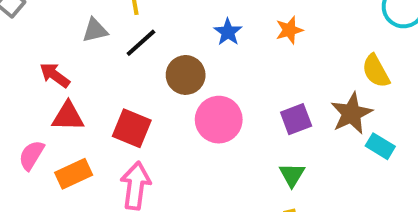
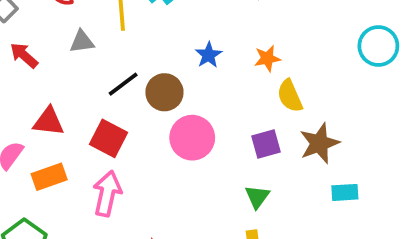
black line: (141, 43) -> (123, 84), moved
yellow semicircle: (376, 71) -> (290, 96), moved
red arrow: (55, 75) -> (24, 55), moved
cyan rectangle: (380, 146) -> (345, 192), moved, turned -40

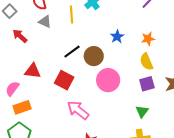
gray triangle: (82, 42) -> (45, 22), moved, turned 32
yellow semicircle: (290, 96) -> (146, 62), moved
orange rectangle: (49, 177) -> (22, 107), moved
pink arrow: (107, 193) -> (78, 110), moved, turned -65

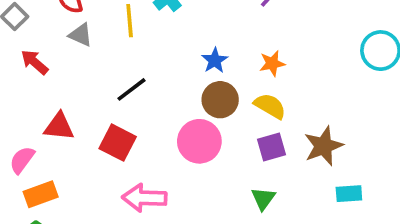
brown circle: (94, 56) -> (220, 100), moved
yellow semicircle: (146, 62) -> (270, 106), turned 144
pink arrow: (78, 110) -> (144, 198), turned -35

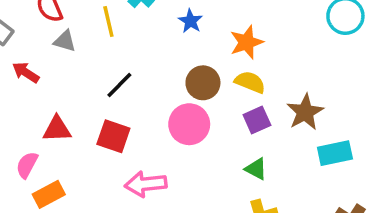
blue star: (215, 60) -> (190, 21), moved
orange star: (272, 63) -> (246, 42), size x1.4
cyan rectangle: (349, 194) -> (335, 153), size x1.4
green triangle: (263, 199) -> (256, 169), turned -30

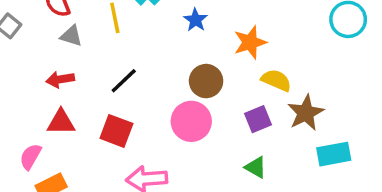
red arrow: (26, 72) -> (60, 79), moved, turned -44
yellow semicircle: (250, 82) -> (276, 80), moved

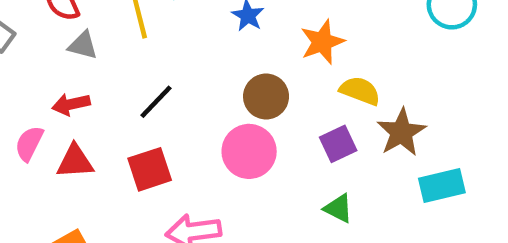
red square: (116, 131) -> (150, 169), turned -36
pink semicircle: (30, 157) -> (29, 143), moved

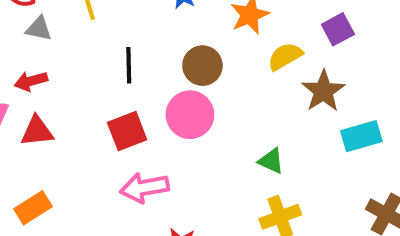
yellow semicircle: (360, 91) -> (285, 56), turned -48
black line: (156, 102) -> (129, 65), moved, turned -42
purple square: (338, 144) -> (338, 29), moved
red square: (150, 169) -> (127, 131), moved

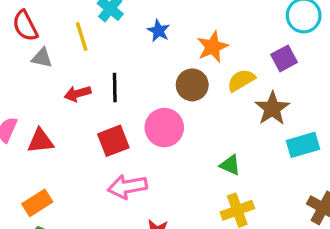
brown circle: (202, 66) -> (192, 85), moved
red arrow: (31, 81) -> (78, 94), moved

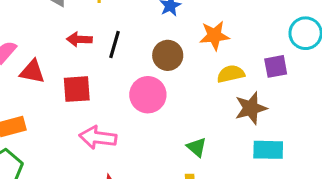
brown circle: (192, 85) -> (168, 55), moved
red square: (113, 141) -> (77, 89), moved

